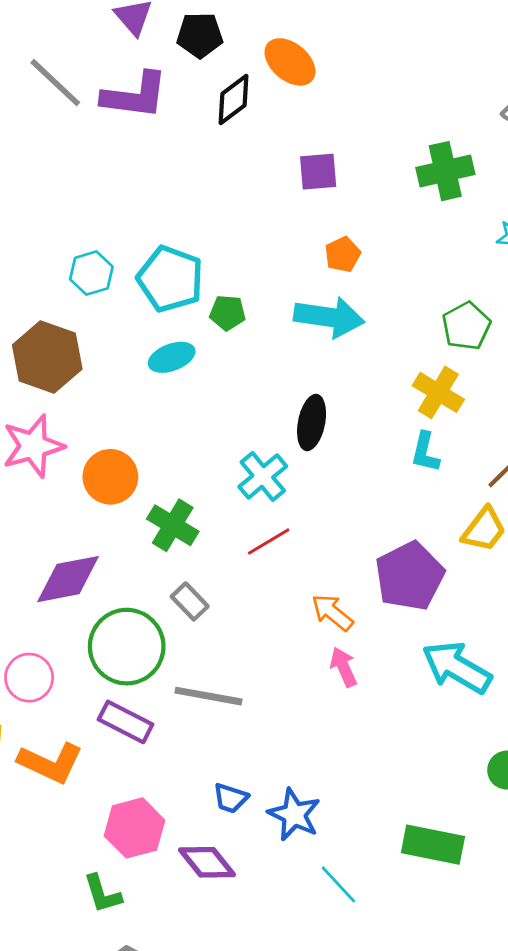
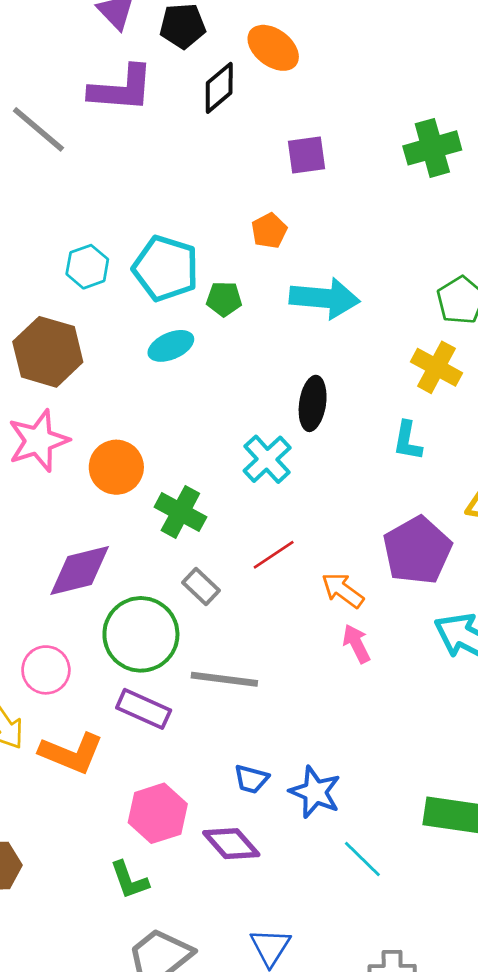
gray line: (55, 83) -> (38, 129), moved
orange pentagon: (343, 254) -> (269, 231), moved
cyan L-shape: (425, 452) -> (408, 441), moved
red line: (269, 542) -> (274, 555), moved

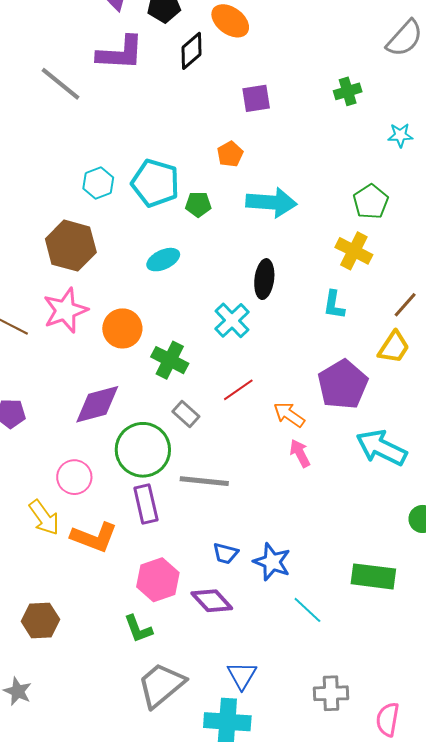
green cross: (432, 148) -> (348, 91), size x0.7
cyan ellipse: (171, 346) -> (163, 260), moved
purple rectangle: (144, 709) -> (146, 504), turned 54

